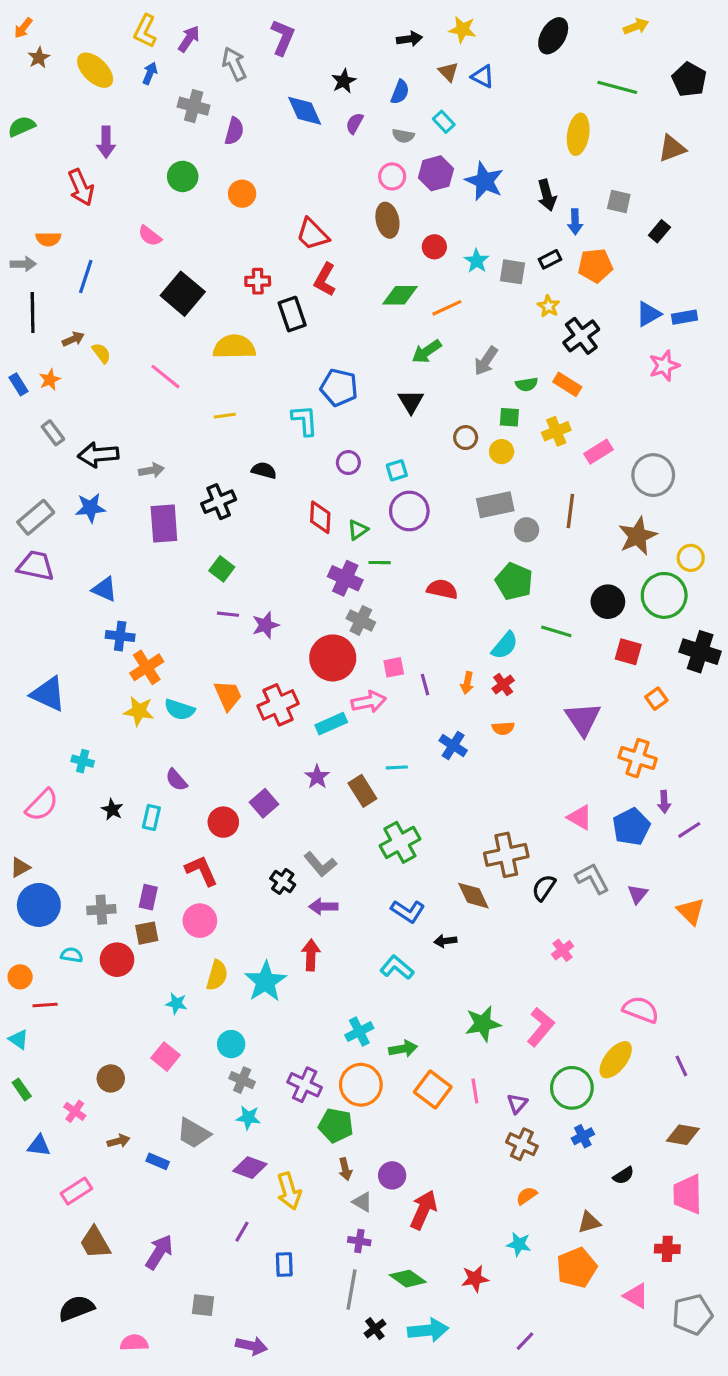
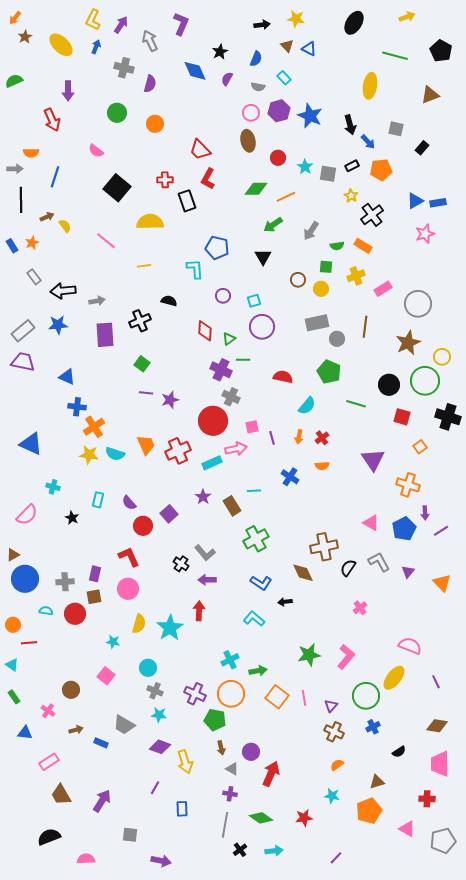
blue arrow: (575, 222) -> (368, 142), turned -42
cyan semicircle: (505, 645) -> (307, 406), moved
purple semicircle: (176, 780) -> (129, 503), moved
cyan rectangle: (151, 817) -> (98, 500), moved
cyan arrow: (428, 1330) -> (274, 851), size x0.7

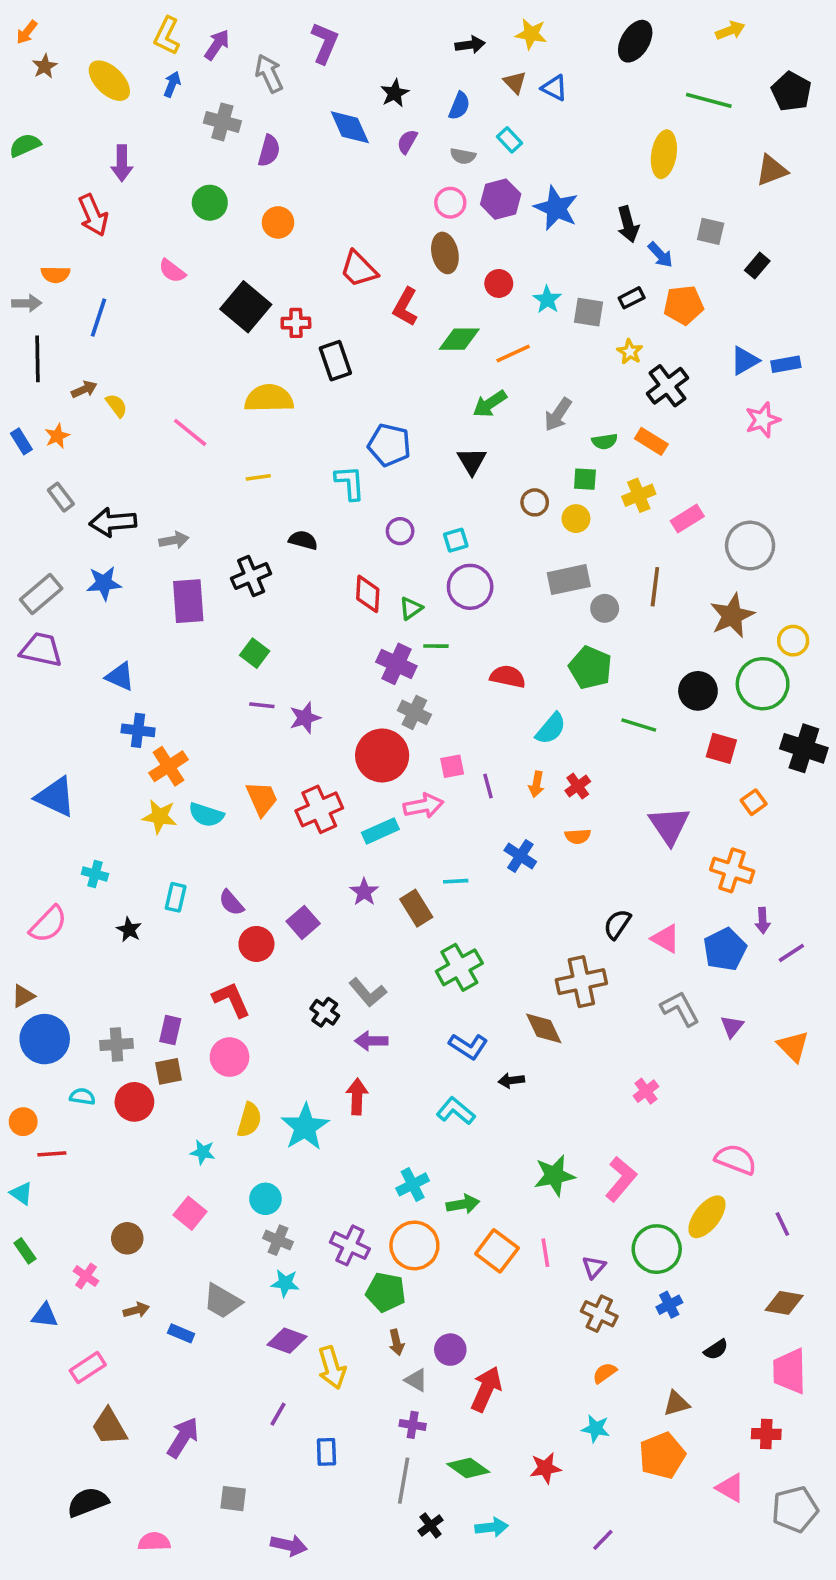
red L-shape: (208, 179) -> (405, 307), moved
black square: (117, 188) -> (246, 307), moved
black semicircle: (348, 568) -> (617, 924), moved

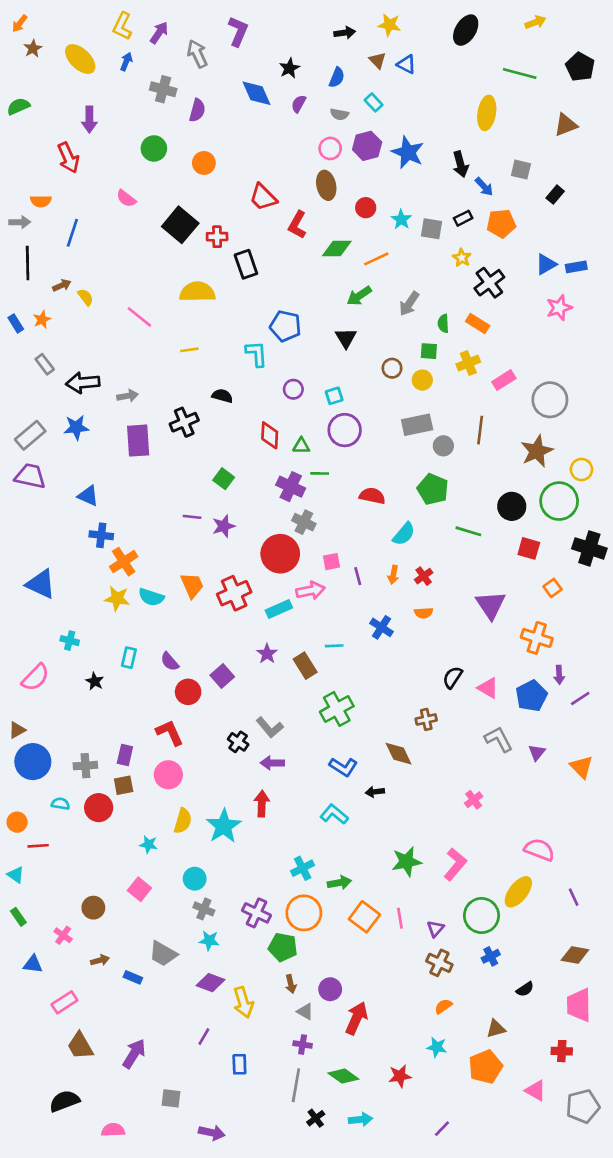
green semicircle: (605, 441) -> (443, 323), turned 96
green triangle: (411, 608) -> (301, 446), turned 36
green square: (255, 653) -> (224, 479), moved
brown cross: (581, 982) -> (426, 719), size x0.6

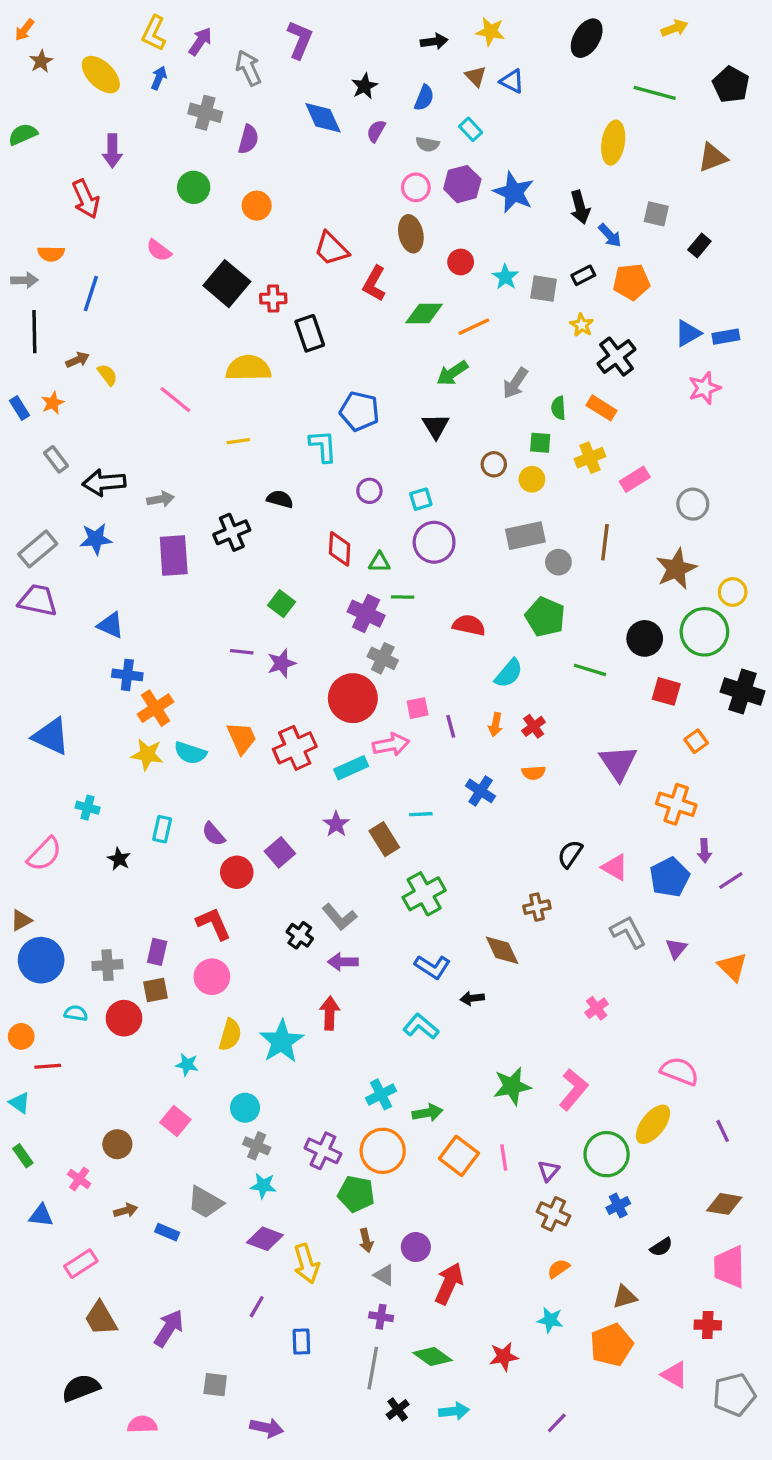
gray circle: (550, 400) -> (693, 504), size x0.7

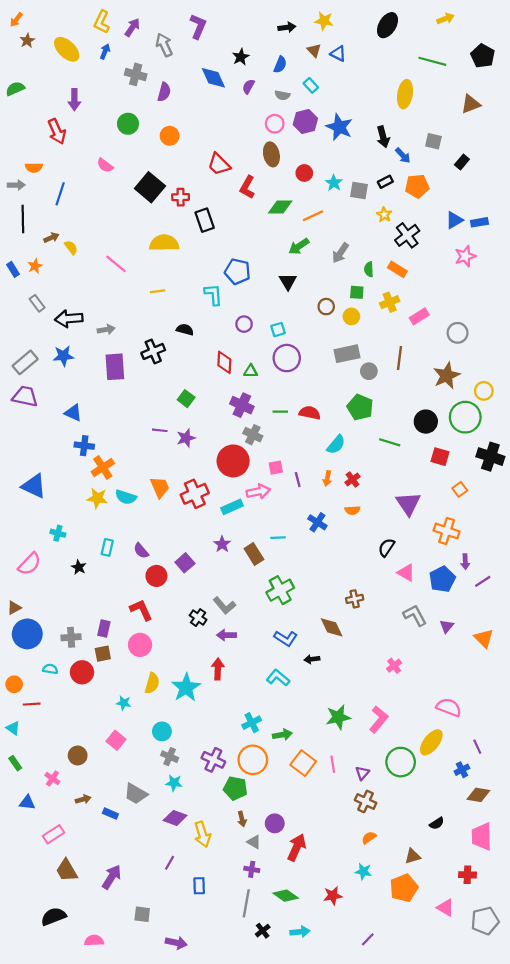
green line: (403, 597) -> (280, 412), moved
black semicircle: (570, 854) -> (386, 547), moved
blue cross: (618, 1206) -> (462, 770), moved

